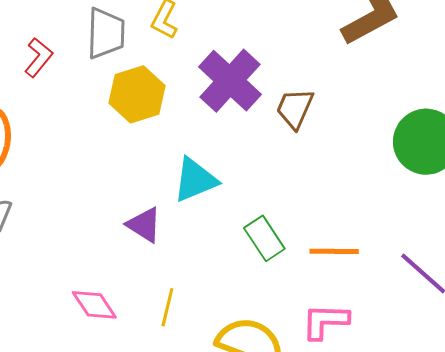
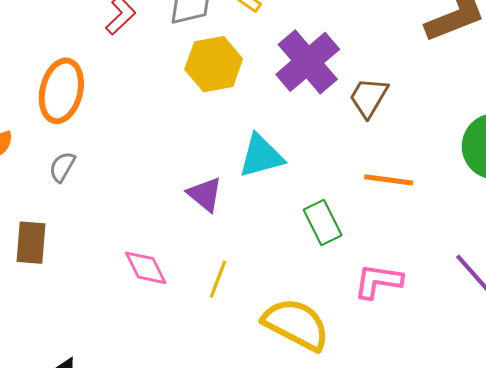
orange line: (334, 251) -> (389, 180), moved
pink L-shape: (325, 321) -> (378, 281), moved

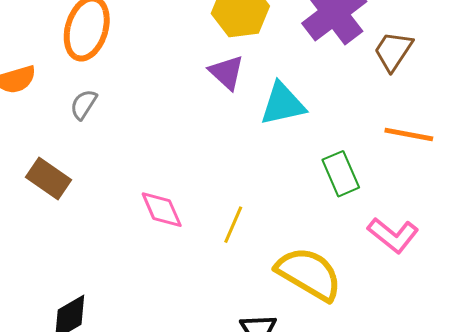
purple triangle: (205, 194) -> (227, 72), moved
brown rectangle: (31, 243) -> (49, 178), turned -63
pink L-shape: (378, 281) -> (393, 235), turned -153

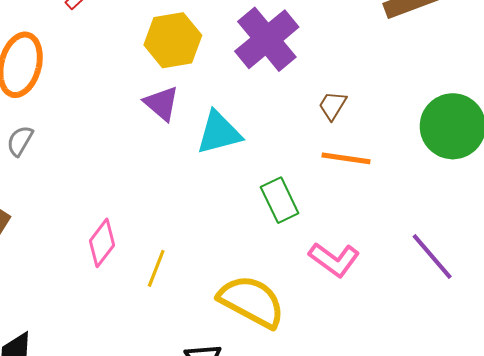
brown trapezoid: (393, 51) -> (333, 106), moved, size x0.7
pink diamond: (162, 210) -> (102, 243), turned 63
yellow line: (233, 225) -> (156, 268), moved

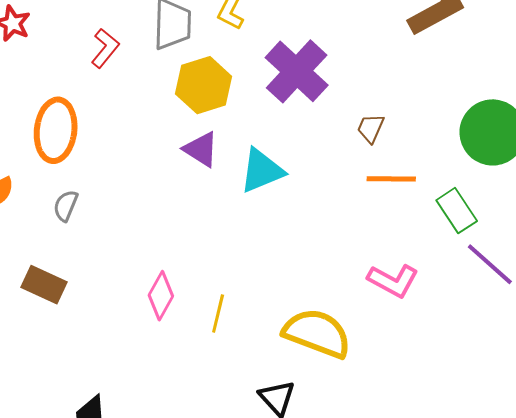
green rectangle: (280, 200) -> (457, 211), moved

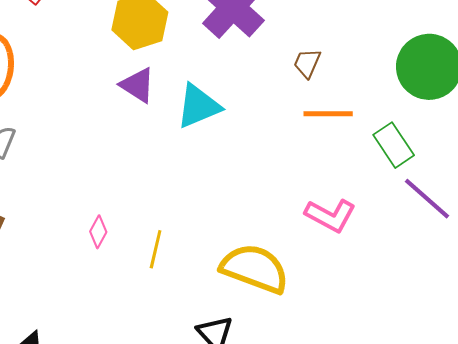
pink diamond: (161, 296) -> (98, 232), size x0.7

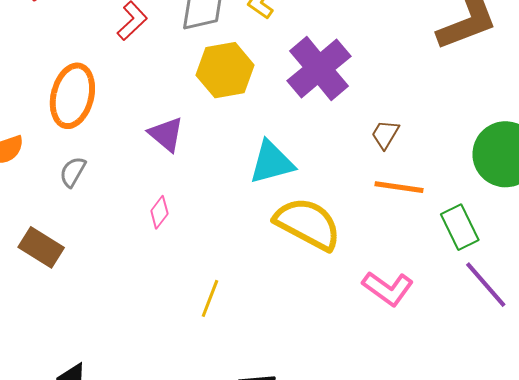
purple triangle: (138, 85) -> (166, 134), moved
pink diamond: (98, 232) -> (159, 212), moved
yellow semicircle: (255, 269) -> (308, 224), moved

